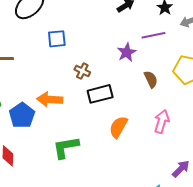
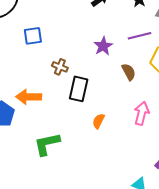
purple line: (153, 35) -> (139, 36), moved
black rectangle: (100, 94) -> (79, 89), turned -60
orange semicircle: (118, 127) -> (99, 121), size x0.7

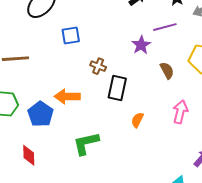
purple line: (139, 36) -> (165, 27), moved

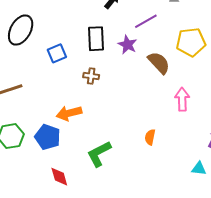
brown semicircle: (167, 70) -> (159, 63), size x1.4
black rectangle: (117, 88) -> (96, 39), moved
orange semicircle: (137, 120) -> (150, 137), moved
red diamond: (29, 155) -> (59, 177), moved

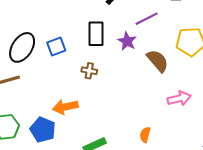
black ellipse: (21, 30) -> (22, 47), moved
pink arrow: (182, 99) -> (179, 98), turned 75

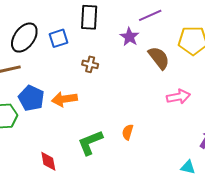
black rectangle: (96, 34) -> (89, 17), moved
blue pentagon: (43, 130) -> (31, 98), moved
orange semicircle: (145, 135) -> (128, 132), moved

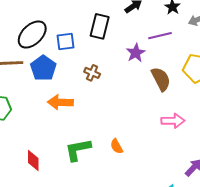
blue pentagon: (31, 98) -> (43, 68), moved
orange semicircle: (128, 132) -> (117, 146), turned -56

